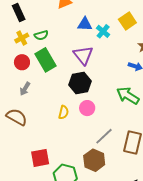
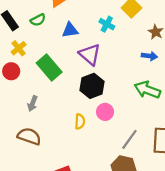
blue triangle: (85, 24) -> (70, 30), moved
green semicircle: (41, 35) -> (38, 20), moved
red circle: (22, 62) -> (11, 71), moved

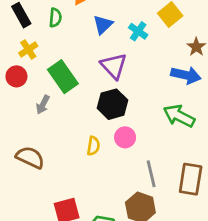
green semicircle: (38, 20) -> (55, 18), turned -64
blue triangle: (70, 30) -> (103, 25), moved, turned -42
blue arrow: (149, 56) -> (186, 75), size x1.5
gray arrow: (33, 103) -> (43, 105), moved
gray line: (129, 139) -> (151, 174), turned -55

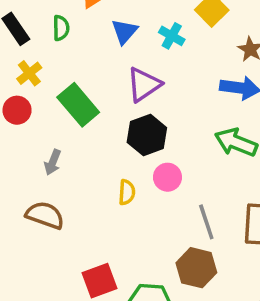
purple triangle: (114, 66) -> (144, 85), turned 44
gray arrow: (43, 105) -> (53, 162), moved

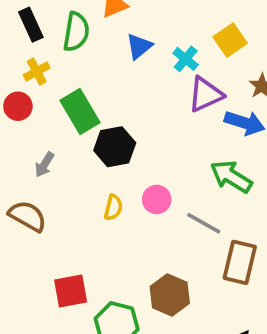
green semicircle: (61, 28) -> (76, 32), size x1.5
purple triangle: (144, 85) -> (205, 94), moved
black hexagon: (147, 135) -> (115, 147), moved
gray line: (206, 222) -> (204, 223), moved, turned -52

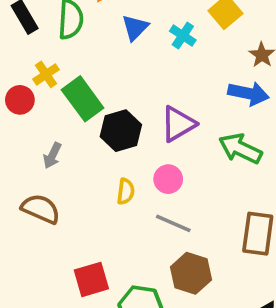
yellow cross: (37, 71) -> (46, 74), moved
purple triangle: (205, 94) -> (178, 124), moved
gray line: (204, 223) -> (173, 223), moved

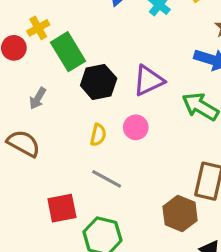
gray line: (173, 223) -> (107, 179), moved
brown hexagon: (191, 273) -> (180, 214), moved

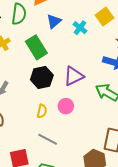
green rectangle: (68, 52) -> (36, 47), moved

